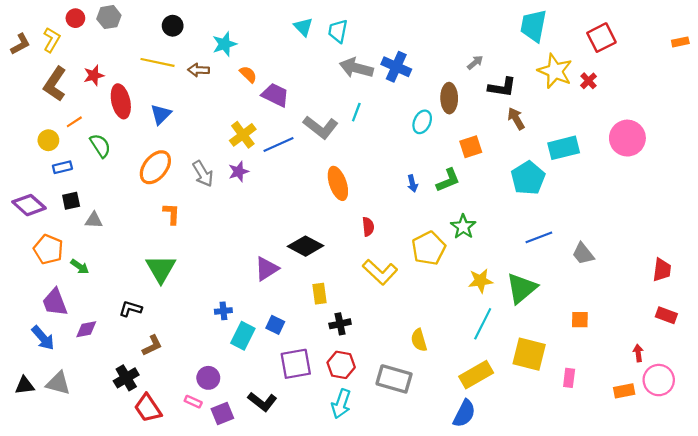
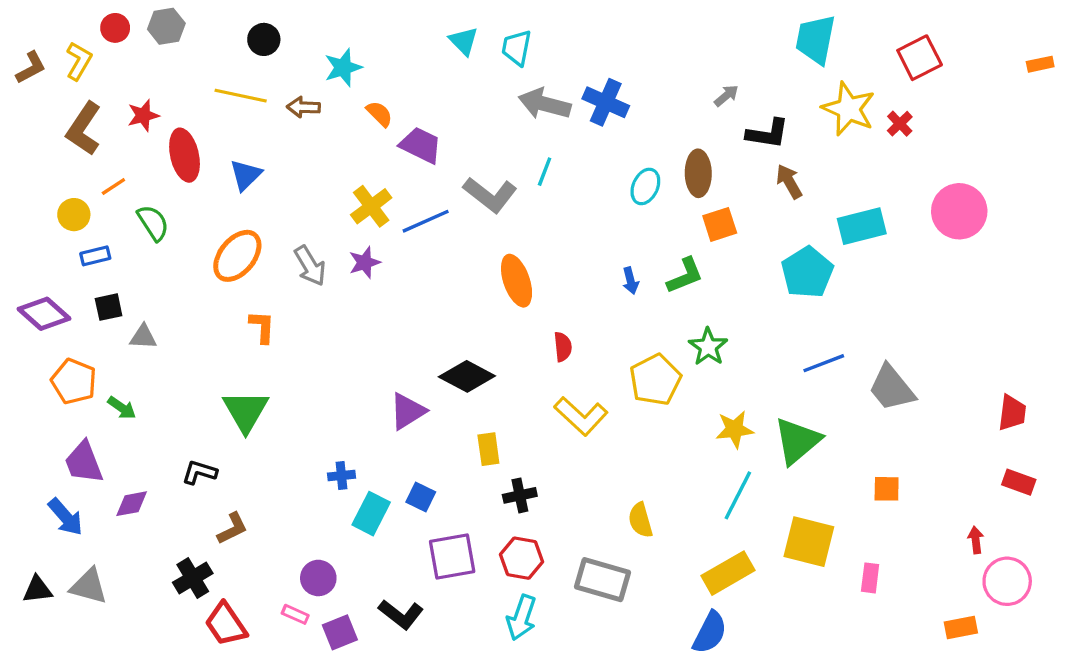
brown ellipse: (449, 98) -> (698, 173), moved
gray trapezoid: (583, 254) -> (892, 388), size x1.4
orange rectangle: (624, 391) -> (961, 628), moved

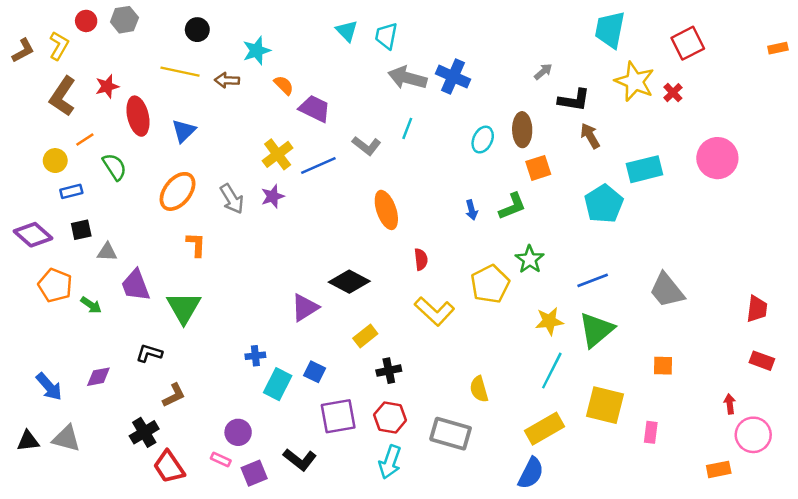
gray L-shape: (490, 195) -> (367, 146), size x0.7
blue line: (824, 363) -> (593, 280), moved
yellow rectangle: (488, 449) -> (365, 336), turned 60
purple trapezoid: (84, 462) -> (136, 285), moved

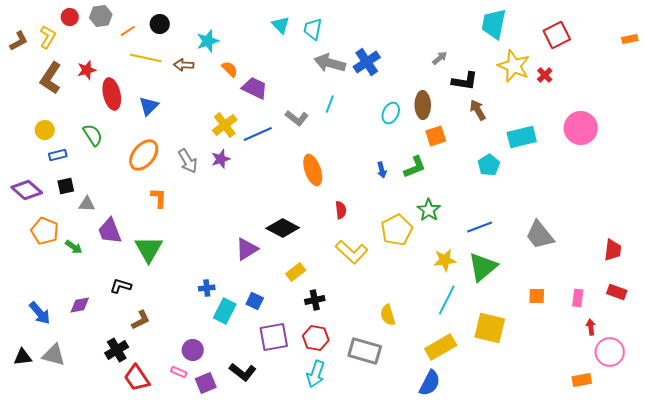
blue cross: (453, 77) -> (367, 62), turned 32
orange line: (85, 140) -> (128, 31), moved
cyan pentagon: (604, 204) -> (489, 165), size x0.7
pink rectangle: (651, 432) -> (578, 298), moved

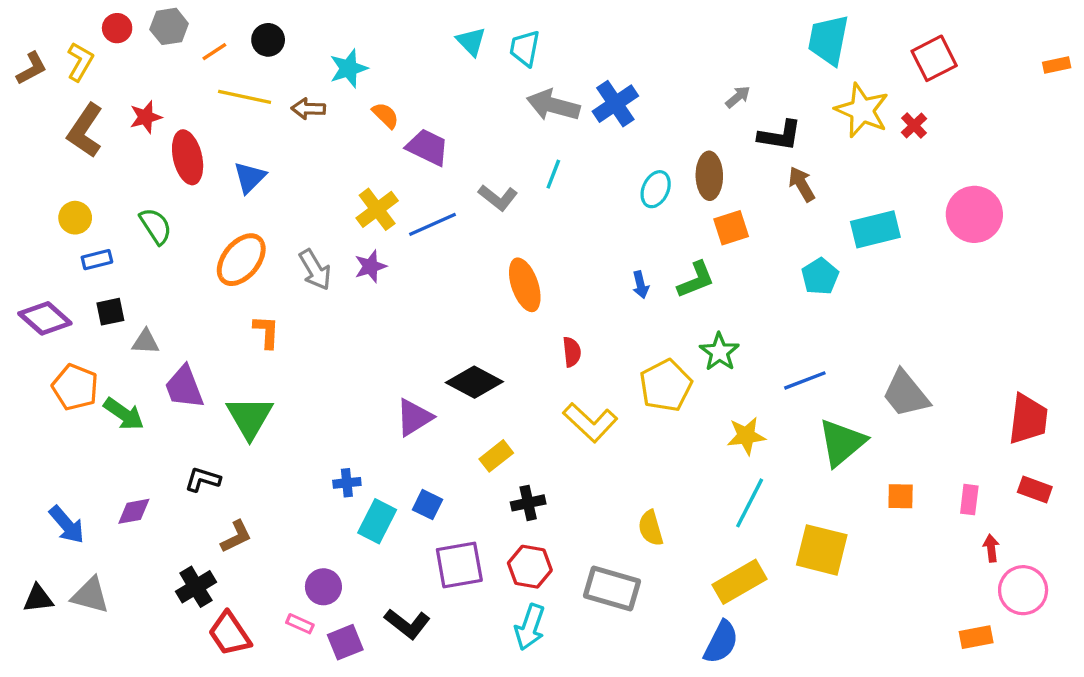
green arrow: (74, 247) -> (124, 414), size x1.4
red trapezoid: (613, 250) -> (1028, 419), size x1.4
green triangle: (483, 267) -> (842, 443), moved

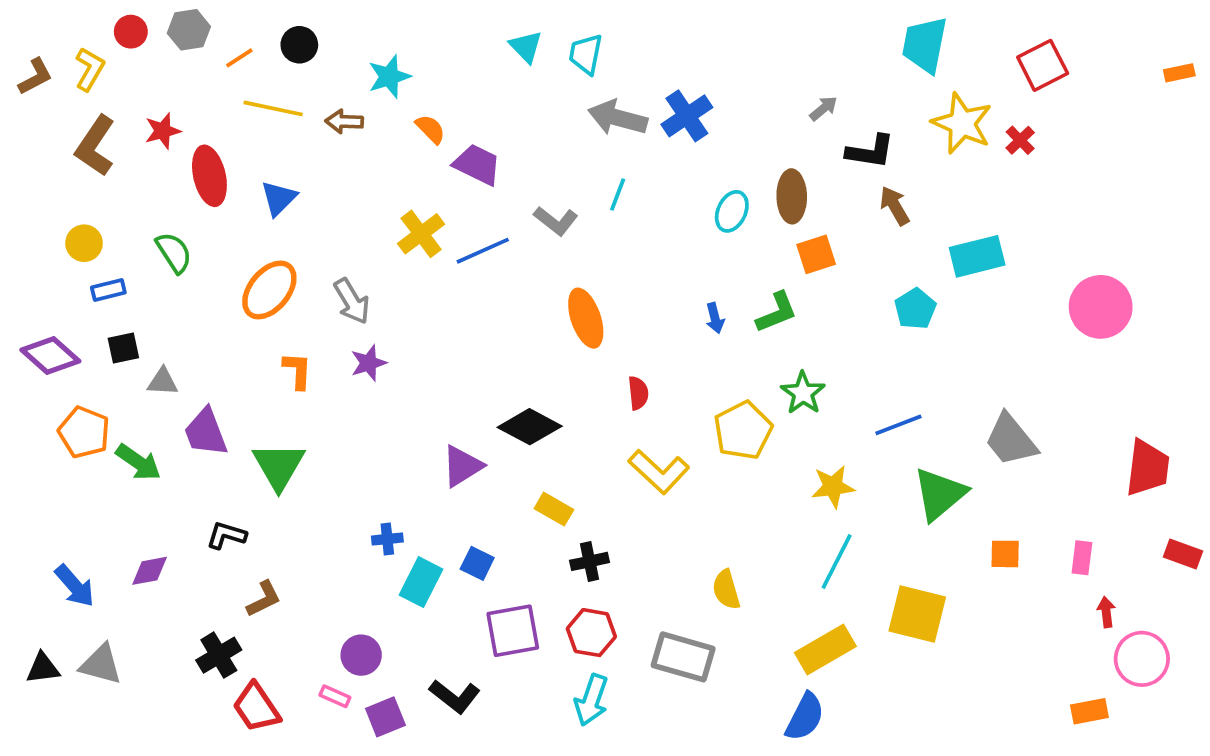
pink circle: (974, 214) -> (1101, 307), moved
purple star: (370, 266) -> (369, 363), moved
yellow rectangle: (496, 456) -> (554, 509), turned 68
red rectangle: (1035, 489) -> (1183, 554), moved

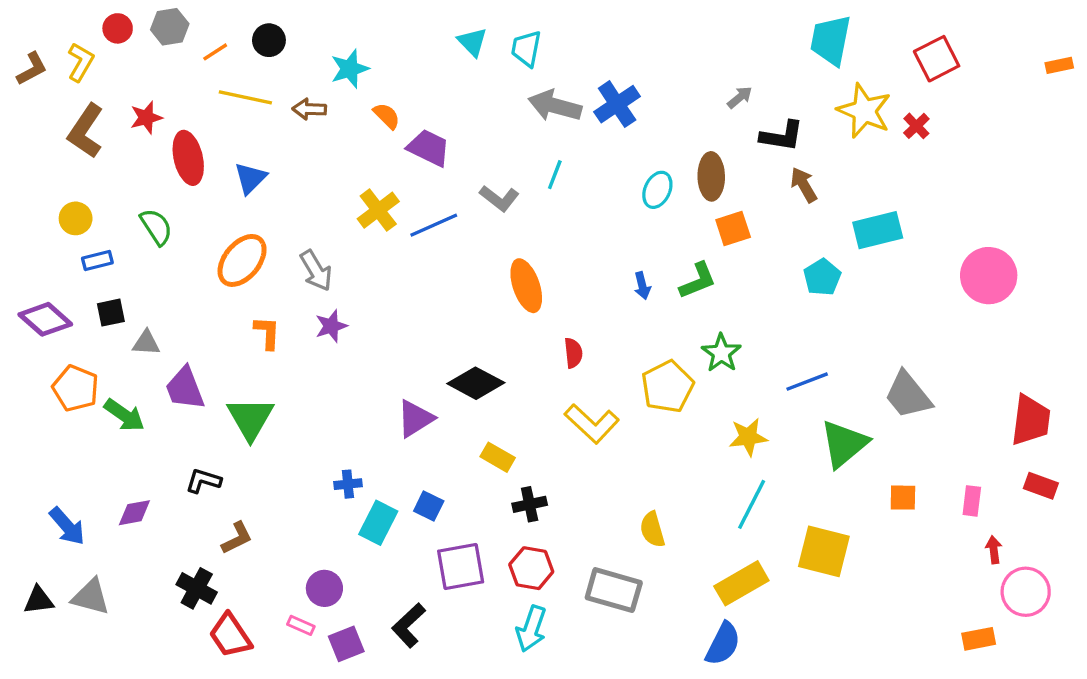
red rectangle: (1183, 554) -> (1041, 486), moved
black cross: (219, 655) -> (197, 588), turned -30
black L-shape: (455, 696) -> (409, 625), turned 99

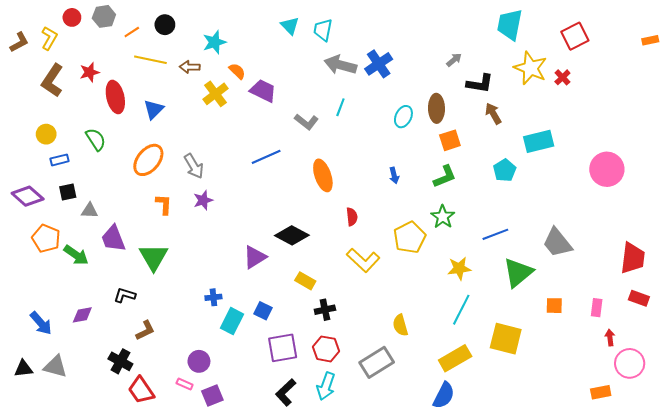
yellow cross: (378, 210) -> (215, 94), moved
blue line: (434, 225) -> (266, 157), moved
green L-shape: (698, 281) -> (445, 176), moved
gray rectangle: (614, 590) -> (377, 362), turned -48
black L-shape: (409, 625) -> (286, 392), moved

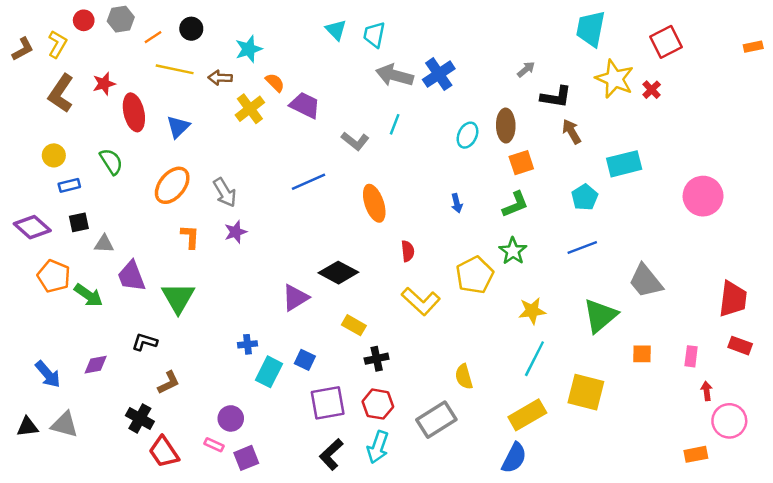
blue line: (495, 234) -> (582, 247), moved

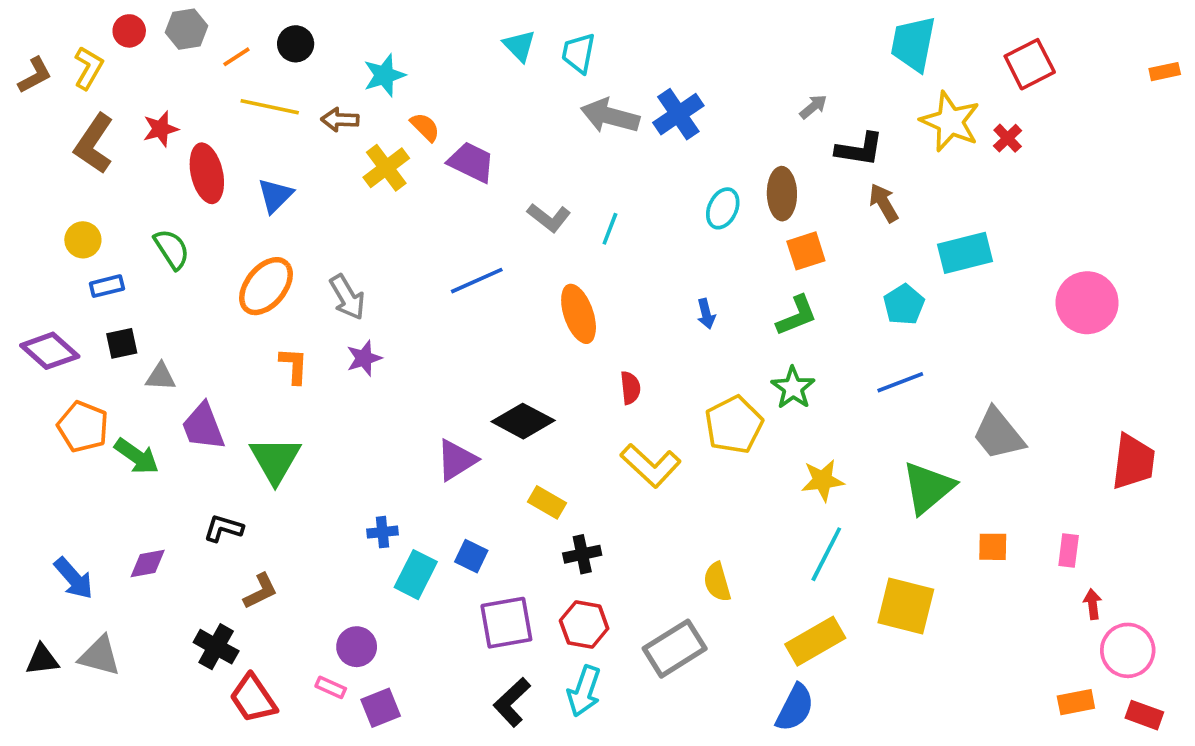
cyan line: (395, 124) -> (610, 229), moved
red rectangle: (740, 346) -> (1144, 715), moved

